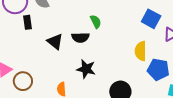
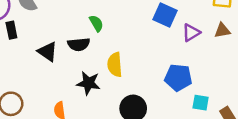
yellow semicircle: (141, 51) -> (115, 65), moved

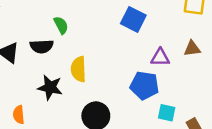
brown triangle: (222, 30) -> (192, 49), moved
purple triangle: (191, 33) -> (160, 57), moved, turned 30

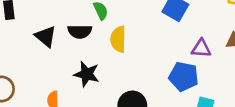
yellow semicircle: (79, 69) -> (118, 39), moved

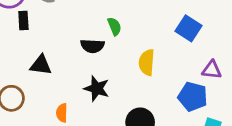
black triangle: (46, 36) -> (41, 65), moved, turned -35
yellow semicircle: (118, 39) -> (147, 62), moved

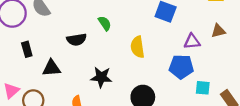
black rectangle: (23, 20) -> (27, 49), moved
black semicircle: (92, 46) -> (77, 40), moved

